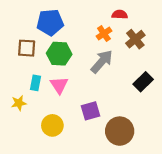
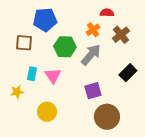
green hexagon: (59, 54) -> (65, 47), moved
purple square: (90, 111) -> (93, 91), moved

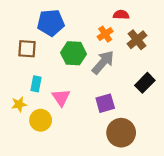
pink triangle: (53, 76) -> (61, 98), moved
yellow circle: (47, 112) -> (41, 120), moved

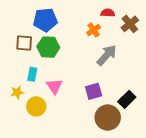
brown cross: (137, 40) -> (130, 24), moved
green hexagon: (73, 53) -> (48, 47), moved
gray arrow: (103, 62) -> (107, 55), moved
black rectangle: (145, 83) -> (127, 99), moved

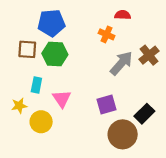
brown cross: (130, 24) -> (149, 55), moved
orange cross: (94, 30) -> (107, 34), turned -32

